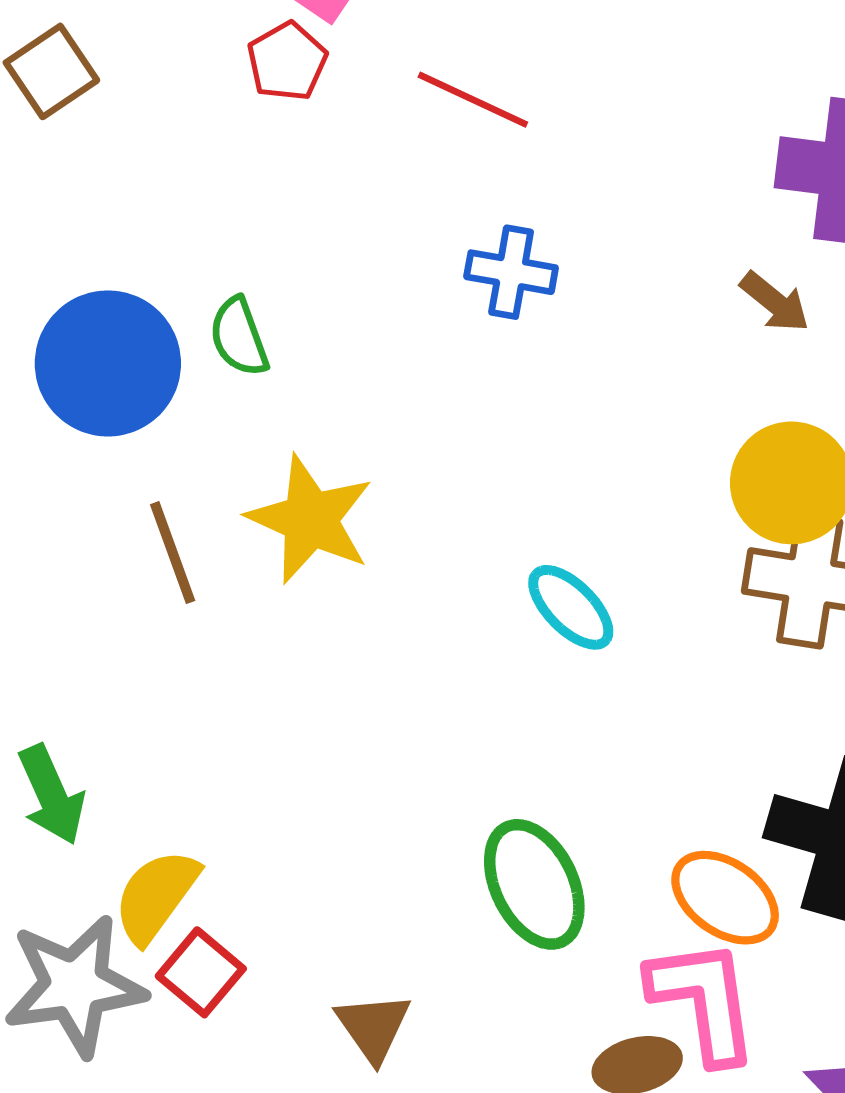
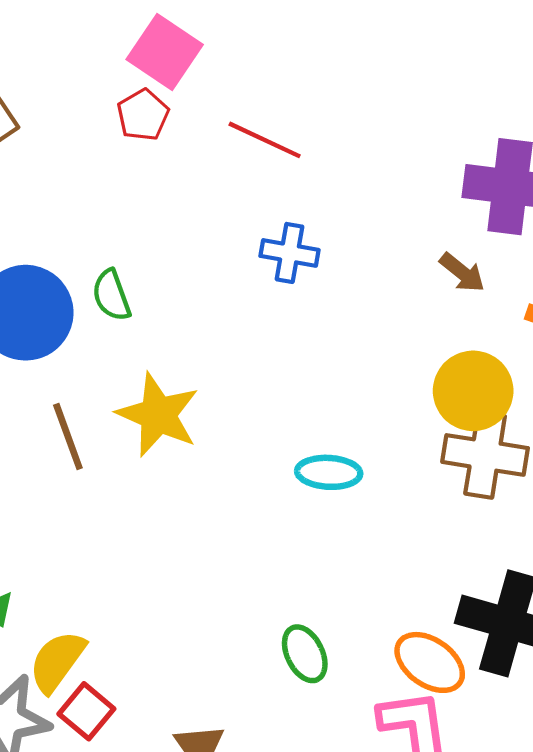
cyan ellipse: (571, 607) -> (329, 472), turned -42
green ellipse: (534, 884) -> (305, 654), size x0.7

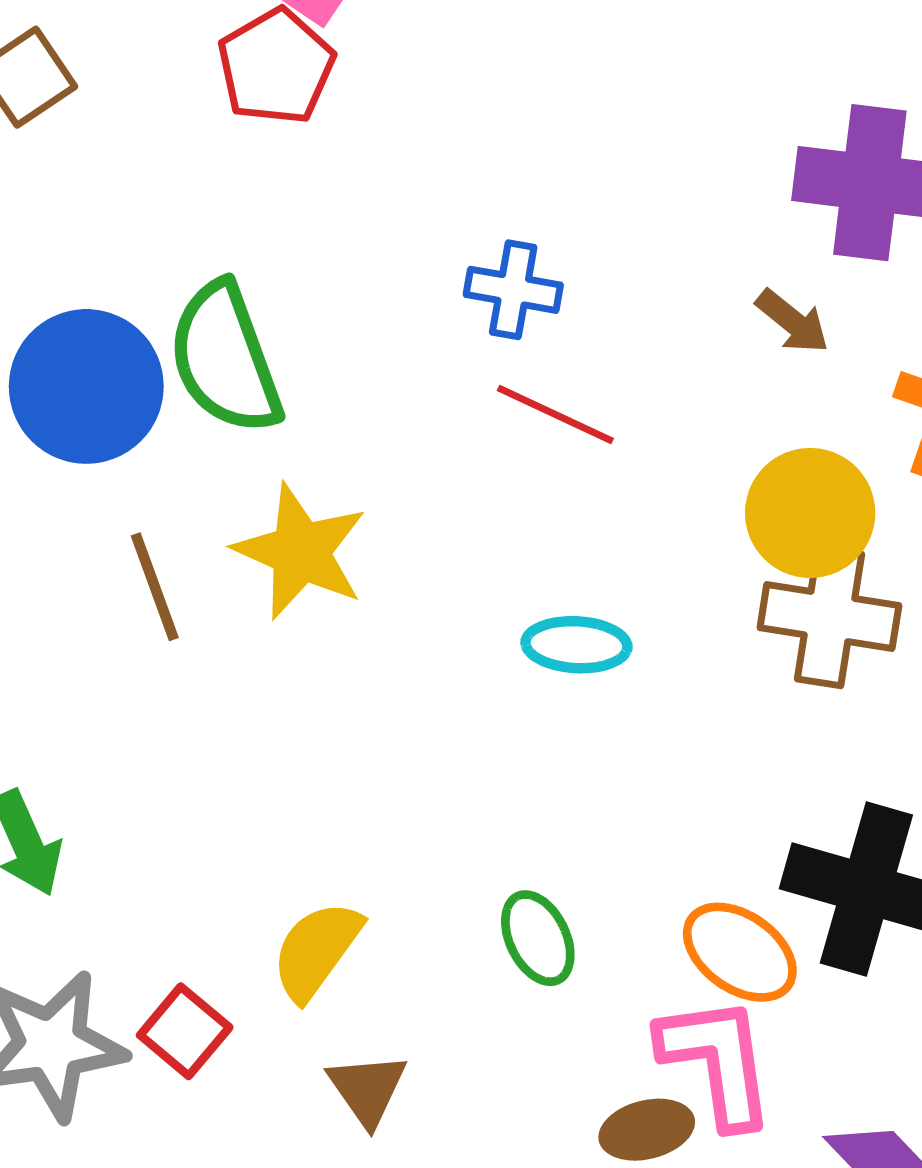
red pentagon: (143, 115) -> (276, 67), size x1.4
red line: (265, 140) -> (555, 415), moved
green semicircle: (111, 295) -> (225, 358), size x1.8
yellow semicircle: (57, 661) -> (316, 950), moved

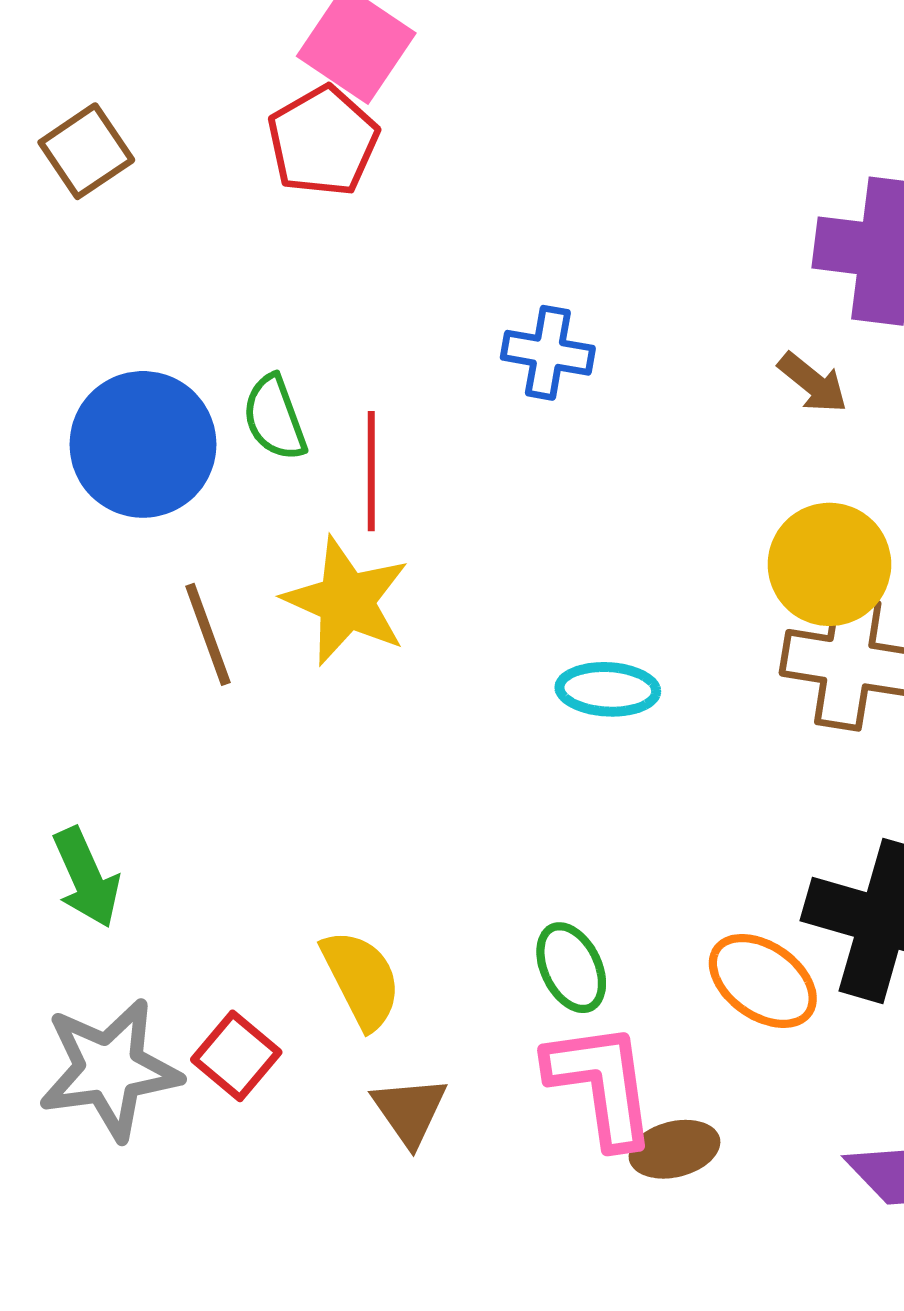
green semicircle: (225, 358) -> (275, 418), size x0.6
red line: (555, 415) -> (371, 471), moved, turned 65
yellow semicircle: (316, 950) -> (361, 979), turned 117
pink L-shape: (717, 1061) -> (601, 1084), moved

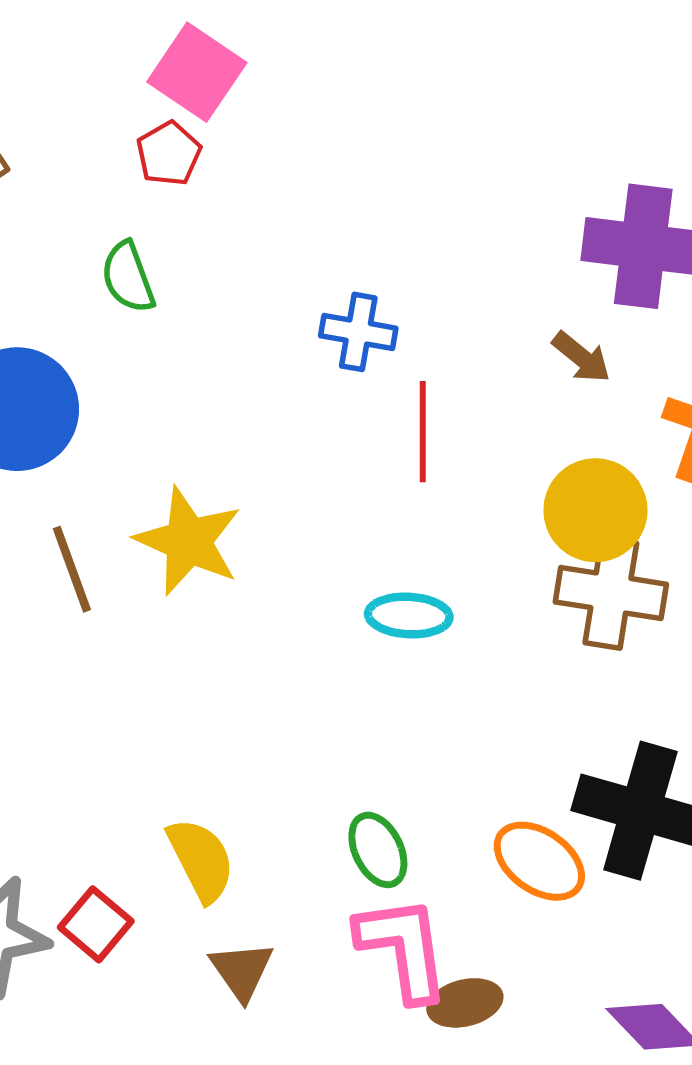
red pentagon: (323, 141) -> (169, 154), size x0.7
green semicircle: (275, 418) -> (128, 277), moved
red line: (371, 471) -> (423, 432), moved

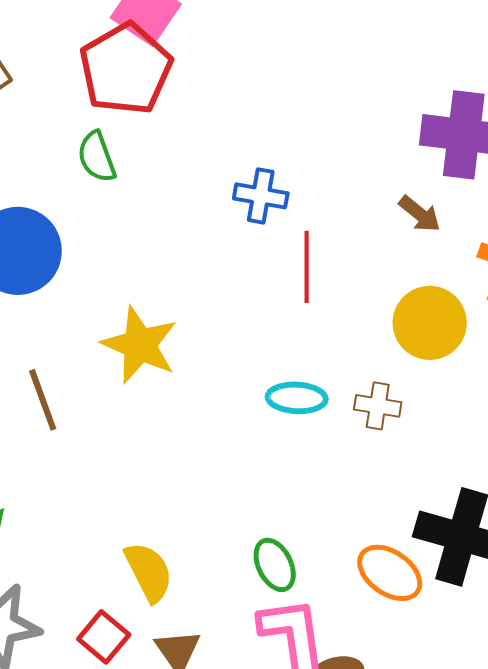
red pentagon: (169, 154) -> (126, 69), size x2.0
brown line: (72, 569) -> (43, 400), moved
brown cross: (611, 593) -> (378, 406), moved, size x0.6
red square: (96, 924) -> (104, 637), moved

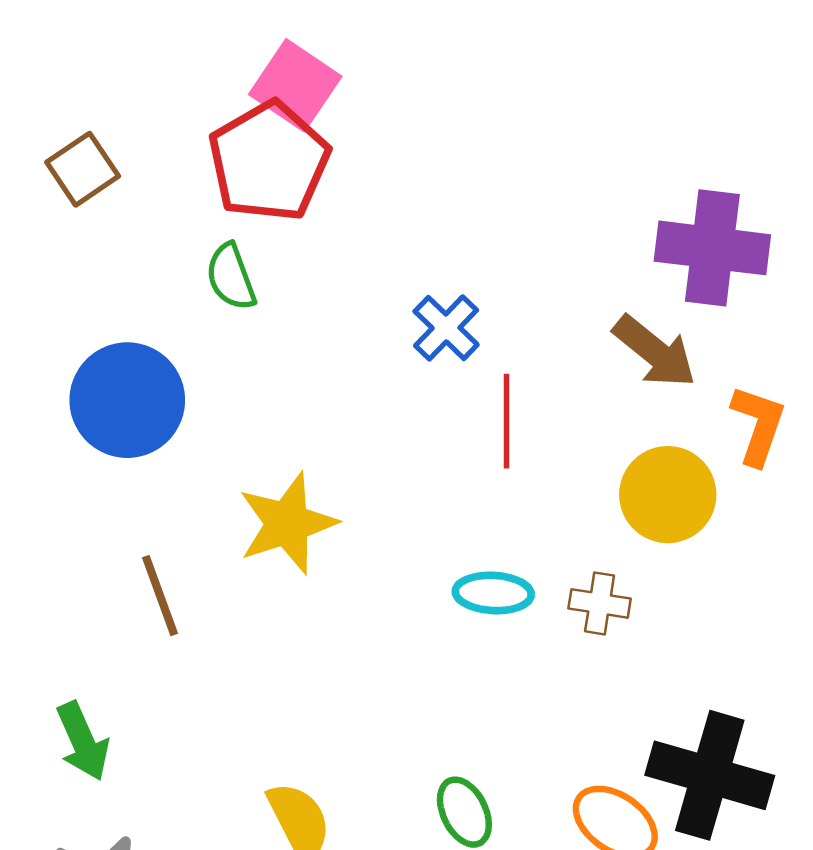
blue cross: (261, 196) -> (446, 328), turned 34
brown arrow: (420, 214) -> (655, 352), size x1.5
yellow star: (140, 345) -> (287, 523), turned 30

